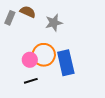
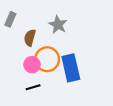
brown semicircle: (28, 12) -> (30, 38), moved, turned -98
gray star: (54, 23) -> (58, 25), turned -30

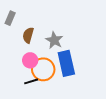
gray star: (58, 25) -> (54, 40), moved
orange circle: (47, 59) -> (43, 69), moved

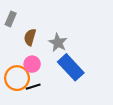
blue rectangle: (66, 63) -> (71, 67), turned -30
orange circle: (43, 69) -> (17, 78), moved

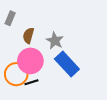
pink circle: (32, 64) -> (30, 61), size x1.6

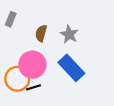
brown semicircle: (28, 36) -> (41, 33), moved
gray star: (55, 41) -> (69, 34), moved

